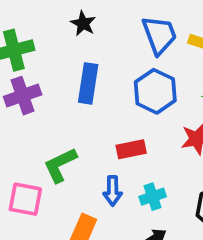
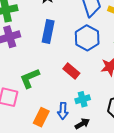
red rectangle: (131, 149) -> (71, 71), turned 49
blue arrow: (113, 191) -> (63, 111), moved

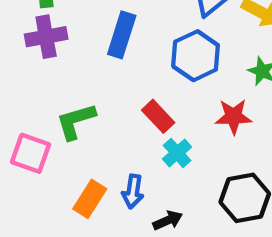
cyan cross: (83, 99) -> (177, 153), moved, turned -32

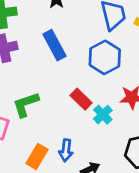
blue rectangle: (122, 35) -> (55, 45), turned -44
cyan cross: (177, 153) -> (103, 115), moved

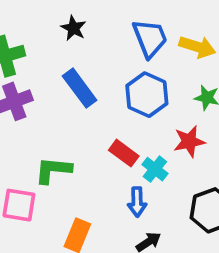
green L-shape: (26, 104) -> (53, 170), turned 32
blue arrow: (66, 150) -> (137, 202), moved

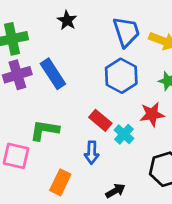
blue rectangle: (80, 88) -> (53, 74), moved
blue arrow: (137, 202) -> (92, 153), moved

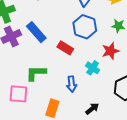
red rectangle: (100, 120) -> (65, 48), moved

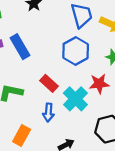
red rectangle: (65, 48) -> (49, 83), moved
cyan cross: (93, 68) -> (75, 99), size x1.5

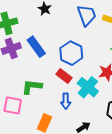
blue hexagon: (76, 51) -> (71, 53), moved

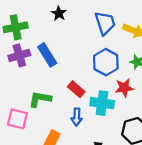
blue hexagon: (71, 53) -> (106, 62), moved
cyan cross: (88, 87) -> (102, 103), turned -35

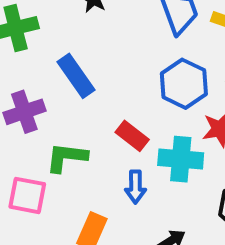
purple cross: (19, 55) -> (24, 112), moved

